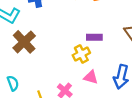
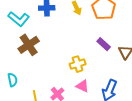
purple rectangle: (94, 37) -> (104, 44), moved, turned 32

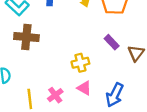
brown cross: (29, 45) -> (26, 37), turned 35

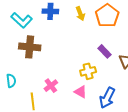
yellow cross: (80, 63) -> (88, 71), moved
pink cross: (55, 95) -> (51, 86), moved

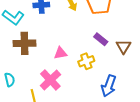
pink cross: (51, 86) -> (50, 80), size x1.5
pink triangle: (81, 92) -> (61, 53), moved, turned -32

